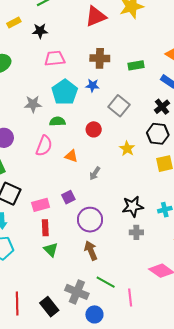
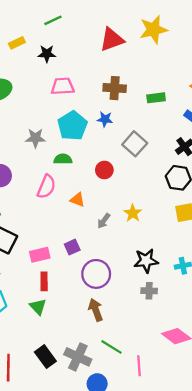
yellow star: (127, 149) -> (133, 213), moved
green triangle: (51, 250) -> (38, 307), moved
black rectangle: (49, 307) -> (45, 357), moved

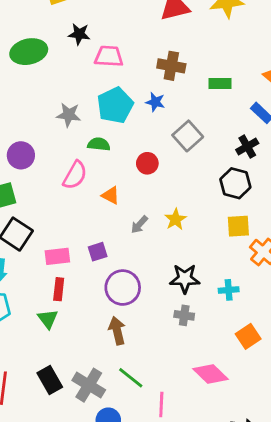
black star: (47, 54) -> (79, 34), moved

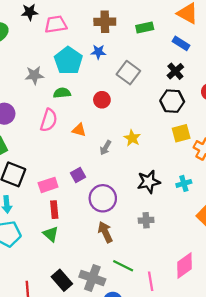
gray cross: (184, 315) -> (146, 220), moved
pink diamond: (211, 374) -> (185, 266), moved, turned -68

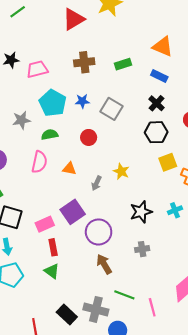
blue star: (98, 52) -> (82, 101), moved
purple square: (78, 175) -> (73, 212), size x1.6

